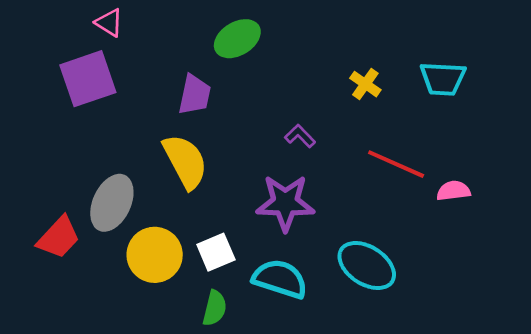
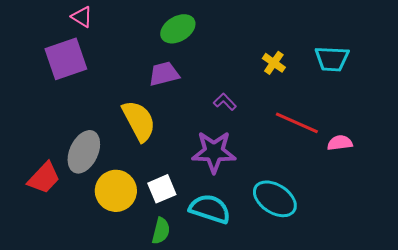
purple trapezoid: (195, 95) -> (164, 74), moved, turned -116

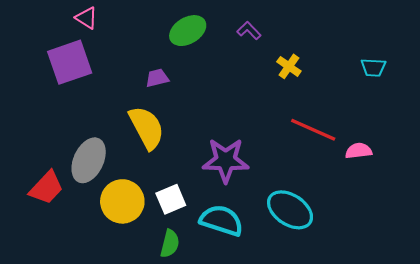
cyan trapezoid: (332, 59) -> (373, 67), moved, size x0.7
purple trapezoid: (164, 74) -> (157, 78), moved, size x0.7
purple L-shape: (225, 102) -> (249, 31), moved

